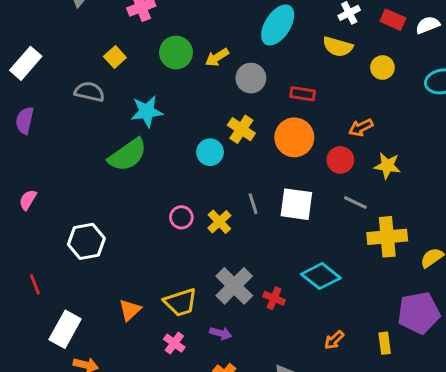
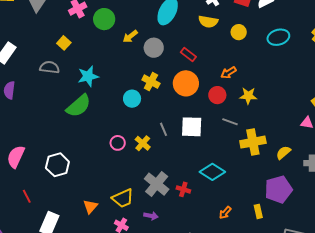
green circle: (176, 53) -> (104, 19), moved
red rectangle: (303, 94) -> (188, 55), turned 35
pink semicircle: (28, 200) -> (16, 157), moved, size x1.6

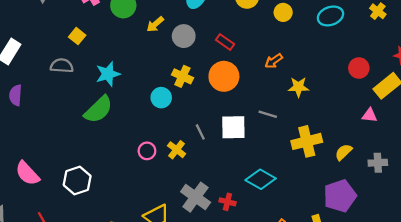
red circle: (217, 95) -> (359, 68), moved
gray line: (230, 122) -> (268, 114), moved
pink semicircle: (16, 157) -> (27, 173), turned -65

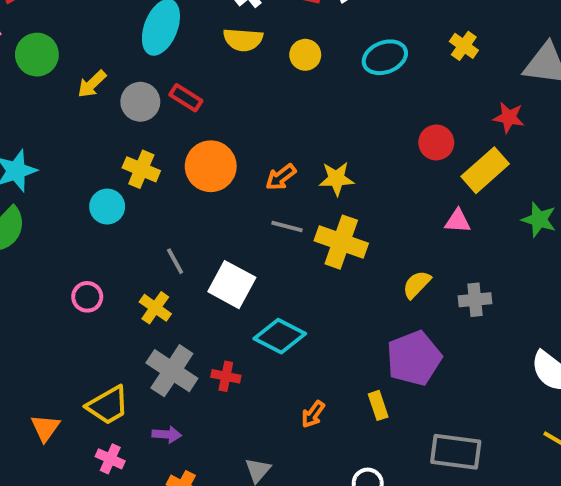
red rectangle: (225, 42) -> (186, 98), moved
orange arrow: (274, 61) -> (281, 177), moved
white square: (233, 127) -> (232, 285), moved, turned 32
yellow cross: (307, 141) -> (341, 242), moved, turned 36
yellow cross: (177, 150) -> (155, 308), moved

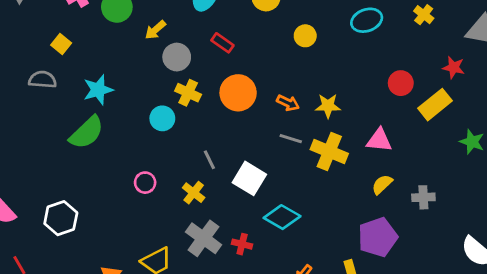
yellow circle: (305, 55) -> (305, 36), moved
gray circle: (140, 102) -> (177, 57), moved
orange arrow: (281, 177) -> (288, 103), turned -120
pink triangle: (458, 221) -> (379, 140), moved, size x1.4

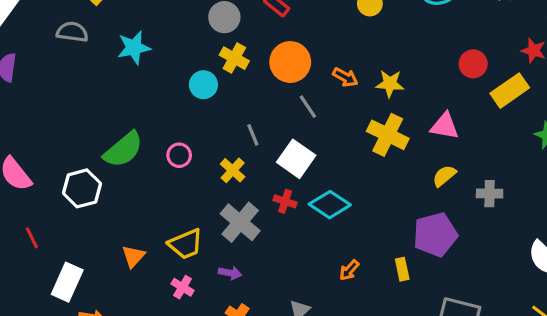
green semicircle: (87, 133) -> (123, 150), moved
gray line: (291, 139) -> (308, 107), moved, turned 35
red cross: (242, 244) -> (285, 201), moved

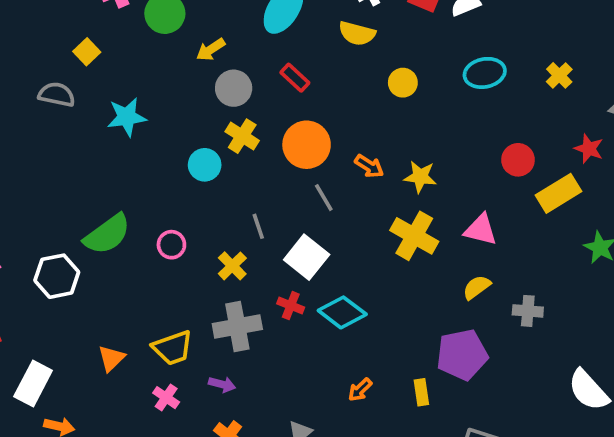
gray cross: (240, 222) -> (237, 326), turned 36

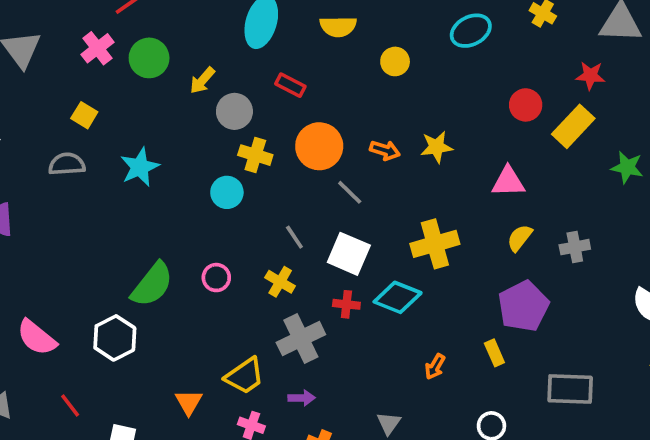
yellow cross: (414, 236) -> (435, 244), moved, turned -30

